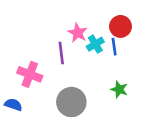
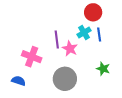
red circle: (120, 26) -> (93, 12), moved
pink star: (78, 33) -> (70, 49), moved

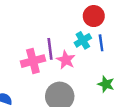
pink cross: (32, 57) -> (33, 61), moved, turned -36

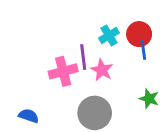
red circle: (94, 16) -> (139, 34), moved
cyan cross: (83, 40) -> (109, 36), moved

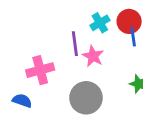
pink cross: (63, 71) -> (40, 70), moved

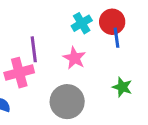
purple line: (75, 44) -> (34, 49), moved

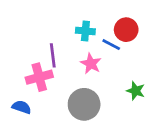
cyan cross: (82, 23) -> (85, 31), moved, turned 36
blue line: (117, 38) -> (111, 45), moved, turned -54

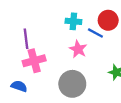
purple line: (53, 55) -> (26, 39), moved

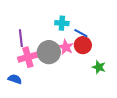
red circle: (108, 20) -> (83, 45), moved
gray circle: (72, 84) -> (49, 52), moved

